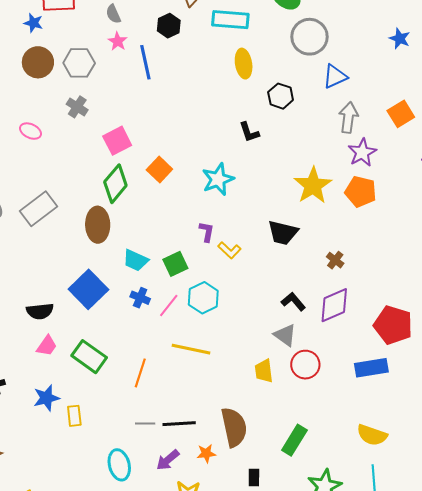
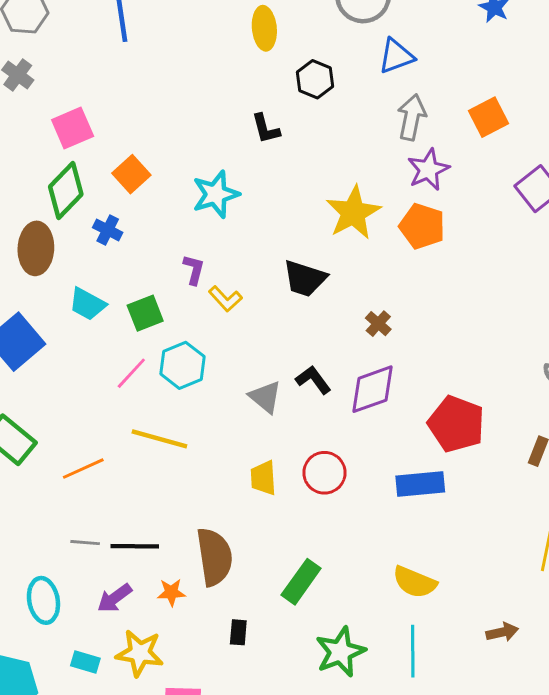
blue cross: (140, 298) -> (108, 230), moved
gray triangle: (285, 335) -> (265, 397), moved
orange line: (140, 373) -> (83, 469), turned 44

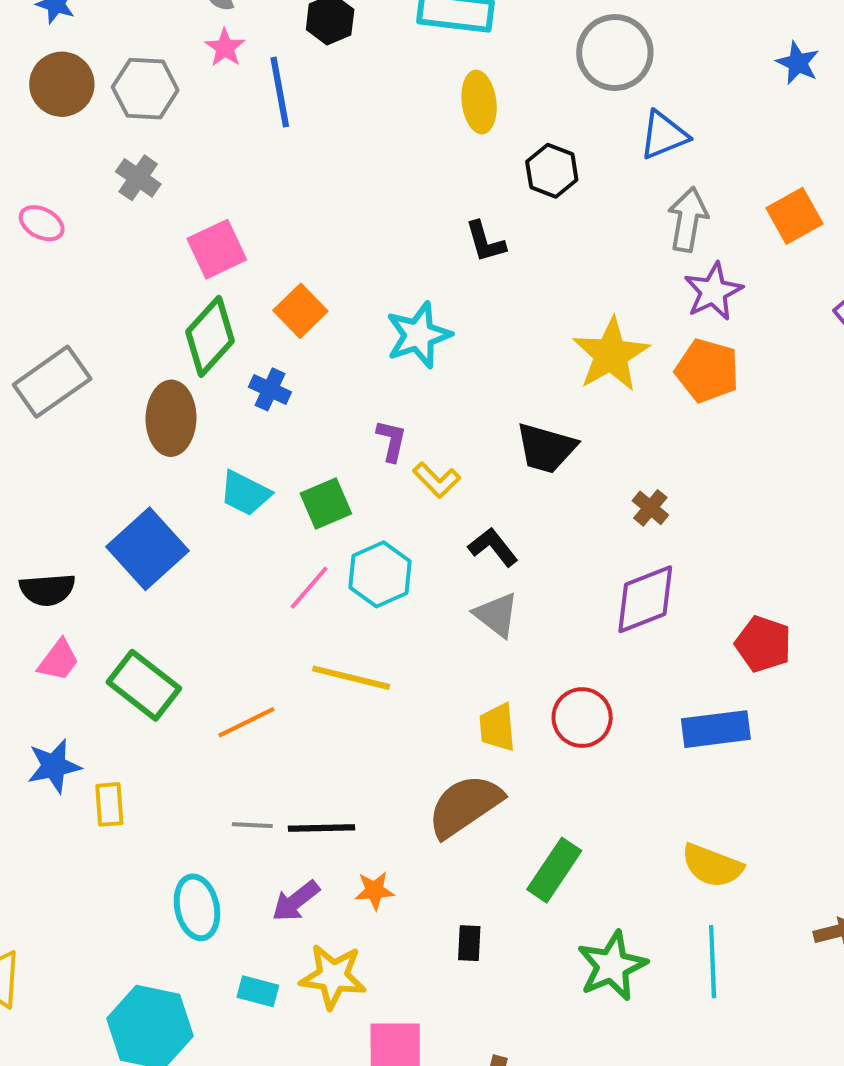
black L-shape: (313, 380) -> (493, 547), moved
red pentagon: (456, 424) -> (763, 644), size x0.7
brown semicircle: (214, 557) -> (465, 806), moved, turned -114

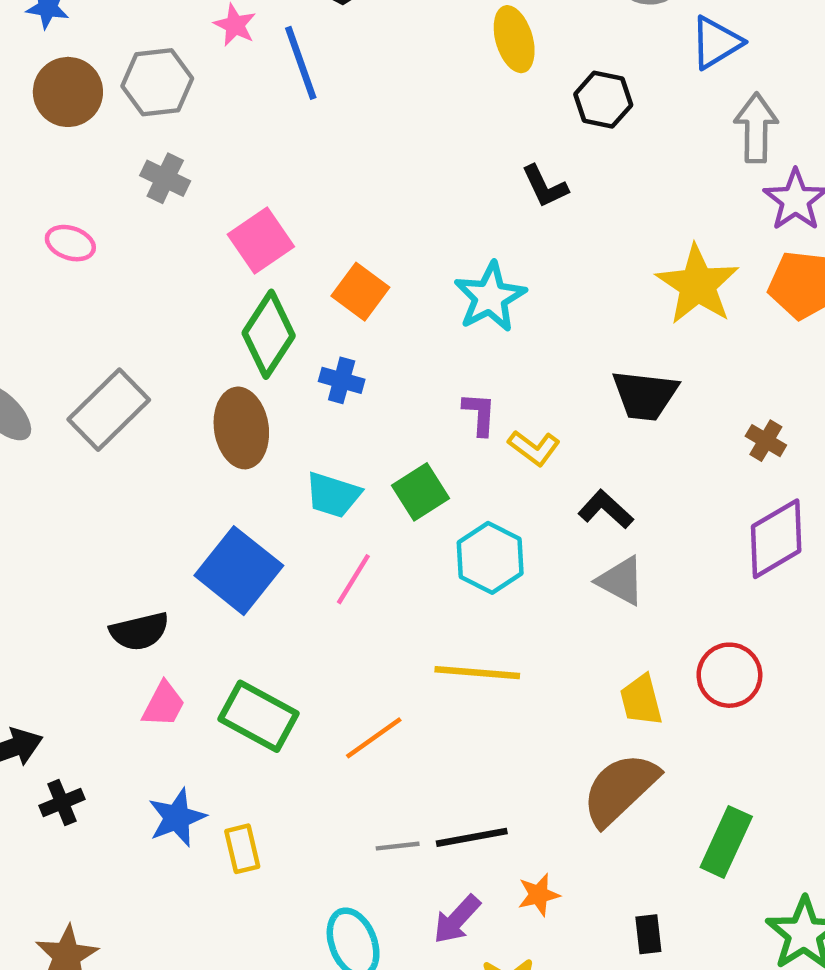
pink line: (309, 588) -> (353, 579), moved

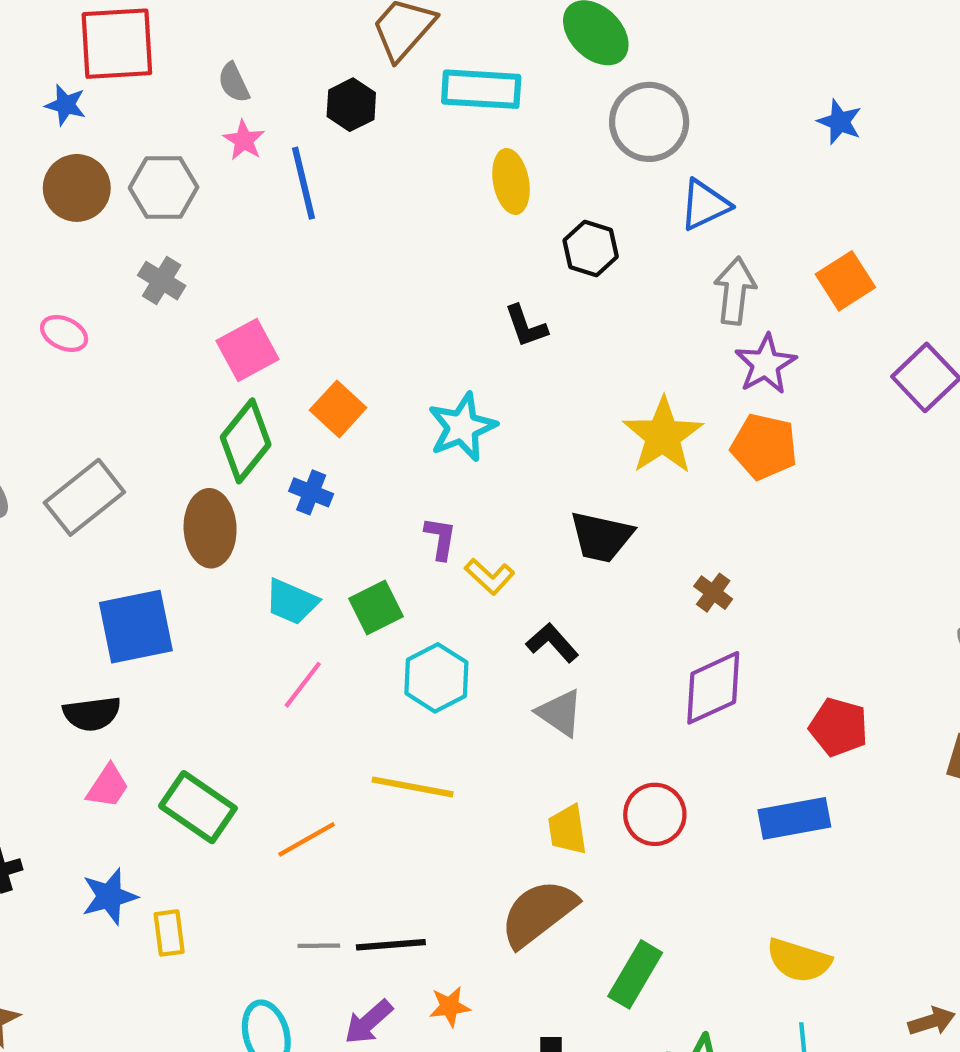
blue square: (239, 571) -> (136, 627), moved, turned 34

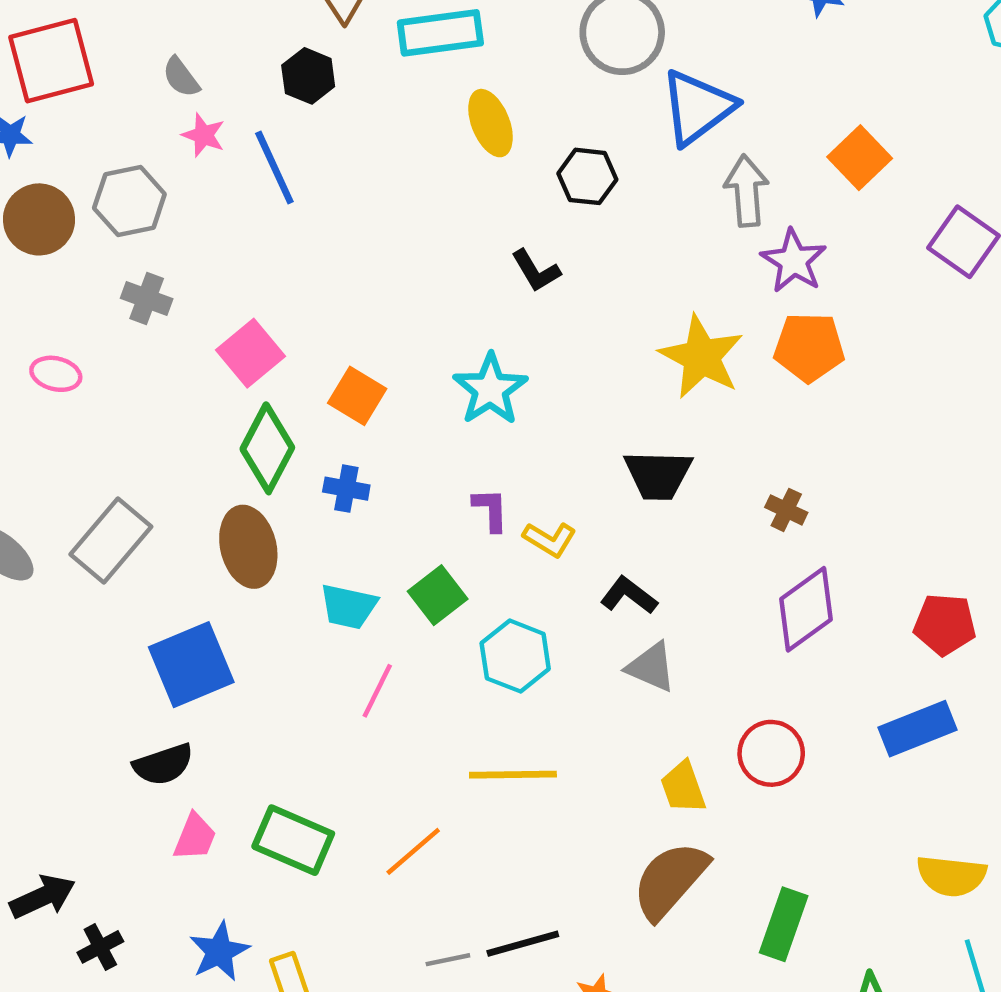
blue triangle: (705, 205) -> (697, 107), size x1.4

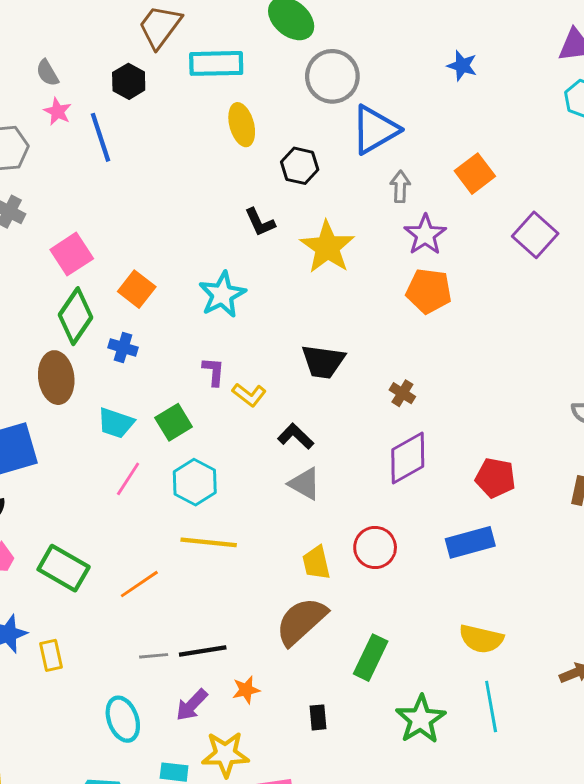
gray arrow: (747, 191) -> (400, 187), size x0.7
yellow star: (701, 357) -> (327, 247), moved
cyan hexagon: (515, 656) -> (195, 482), moved

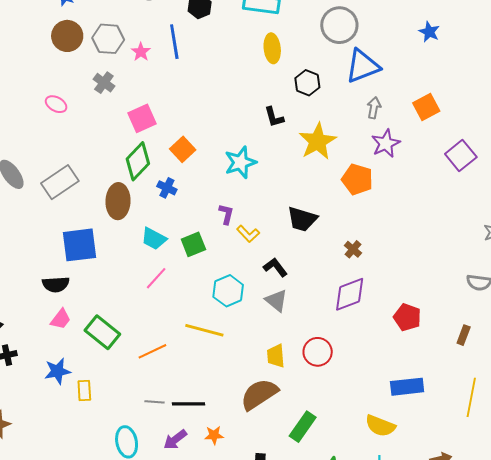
pink star: (58, 111) -> (141, 52), moved
orange pentagon: (429, 291) -> (357, 179), moved
cyan hexagon: (195, 482) -> (228, 291), moved
blue rectangle: (470, 542) -> (407, 387), moved

